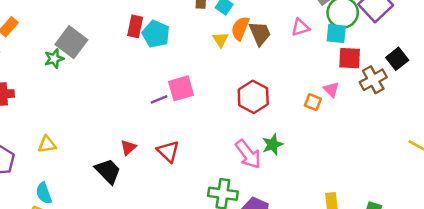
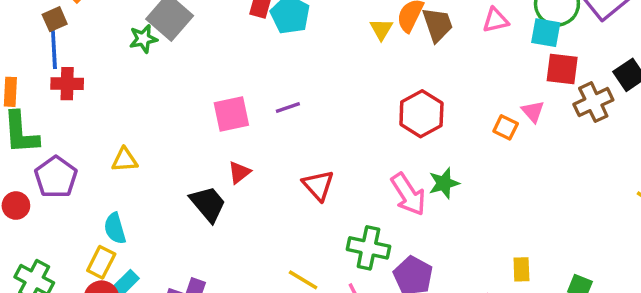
pink square: (181, 88) -> (231, 114), moved
red triangle: (168, 151) -> (318, 185), moved

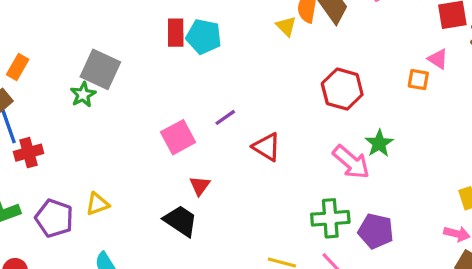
purple pentagon: (56, 177) -> (54, 218), moved
red triangle: (318, 185) -> (267, 147), moved

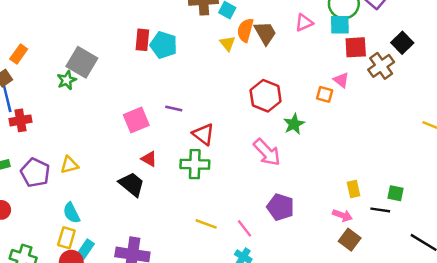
purple line: (225, 117) -> (174, 109), turned 42
green star: (379, 143) -> (294, 124), moved
red triangle: (200, 186) -> (149, 159), turned -42
green cross: (330, 218) -> (195, 164), moved

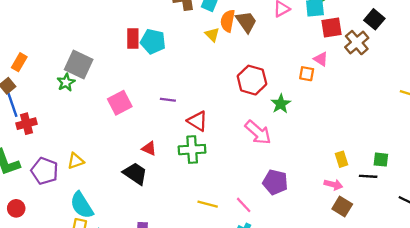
pink square: (136, 120) -> (120, 103), moved
cyan semicircle: (71, 213) -> (82, 205), size x1.4

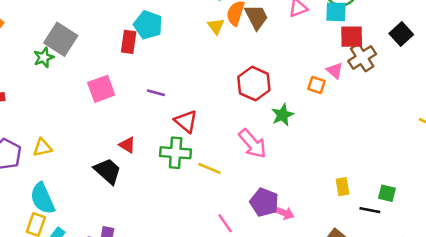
red rectangle: (133, 38) -> (129, 42), moved
brown cross: (357, 43) -> (362, 58), moved
pink arrow: (333, 185) -> (284, 213), moved
yellow line: (208, 204) -> (209, 168), moved

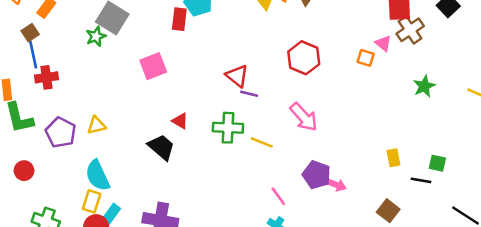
purple line: (156, 93) -> (249, 94), moved
green star: (283, 115) -> (424, 86), moved
red triangle: (186, 121) -> (237, 76), moved

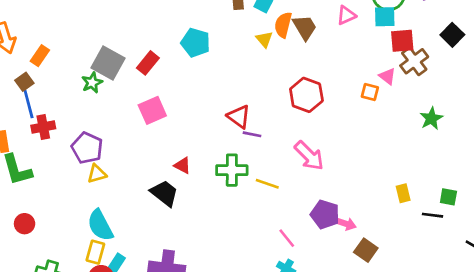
red rectangle: (179, 19) -> (148, 63), moved, turned 35
purple pentagon: (61, 132) -> (87, 148), moved
brown square: (388, 211) -> (366, 250), moved

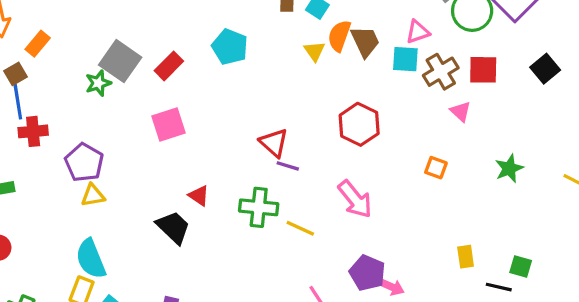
cyan square: (385, 17) -> (405, 59), moved
brown cross: (414, 61) -> (441, 72), moved
orange square: (370, 92) -> (436, 168), moved

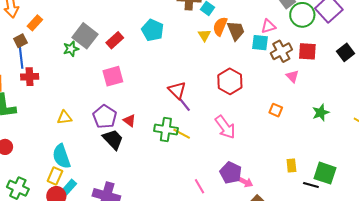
purple pentagon: (84, 162) -> (105, 117), moved
purple line: (288, 166) -> (185, 105), turned 32
yellow line: (300, 228) -> (182, 134), moved
green square: (521, 267) -> (325, 173), size x1.6

